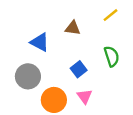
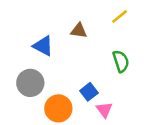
blue square: (79, 69) -> (89, 92), moved
pink triangle: (85, 96) -> (104, 110), moved

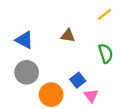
brown triangle: (79, 31) -> (68, 36), moved
blue triangle: (43, 46) -> (24, 40), moved

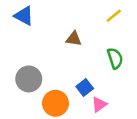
blue triangle: (24, 40) -> (24, 16), moved
pink triangle: (91, 96) -> (99, 104), turned 32

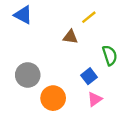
yellow line: (114, 16) -> (89, 17), moved
blue square: (85, 87) -> (89, 76), moved

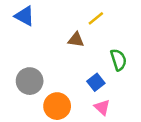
pink triangle: (95, 99) -> (102, 107), turned -42

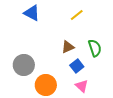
blue triangle: (25, 16) -> (32, 13), moved
brown triangle: (76, 40) -> (68, 47), moved, turned -32

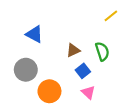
blue triangle: (32, 13) -> (34, 34), moved
yellow line: (77, 15) -> (111, 16), moved

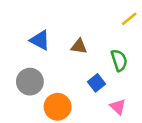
brown triangle: (73, 50) -> (79, 46), moved, turned 32
pink triangle: (88, 92) -> (118, 107), moved

